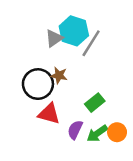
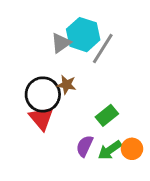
red triangle: (49, 114) -> (41, 118), moved, turned 35

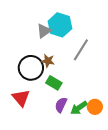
gray line: (103, 48) -> (81, 50), moved
green rectangle: (107, 115) -> (54, 83), moved, turned 70
red triangle: (41, 118) -> (21, 98), moved

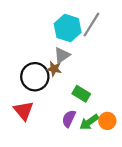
gray triangle: (44, 31) -> (62, 55), moved
gray line: (81, 50) -> (91, 25), moved
green rectangle: (54, 83) -> (81, 94), moved

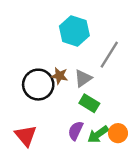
gray line: (91, 25) -> (109, 55), moved
gray triangle: (62, 55) -> (83, 78), moved
red triangle: (23, 111) -> (26, 136), moved

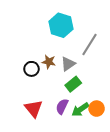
black circle: (38, 85) -> (32, 69), size x0.6
green rectangle: (89, 103) -> (73, 84), turned -70
red triangle: (26, 136) -> (34, 109), moved

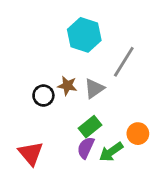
green rectangle: (73, 84) -> (90, 127), moved
red triangle: (34, 109) -> (31, 153), moved
orange circle: (97, 109) -> (138, 134), moved

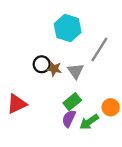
gray triangle: (94, 88) -> (76, 71), turned -30
black circle: (43, 96) -> (42, 64), moved
red triangle: (31, 153) -> (17, 104), moved, turned 45

